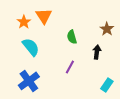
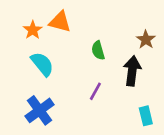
orange triangle: (44, 16) -> (60, 22), turned -42
black arrow: (97, 52) -> (132, 71), size x1.5
cyan rectangle: (107, 85) -> (146, 116), turned -48

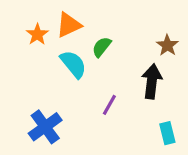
orange triangle: (60, 22) -> (69, 25), turned -40
green semicircle: (98, 50) -> (102, 47), moved, turned 54
cyan semicircle: (42, 64) -> (73, 64), moved

